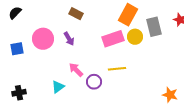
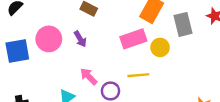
yellow circle: (135, 37) -> (160, 47), moved
blue square: (17, 49) -> (17, 51), size x1.5

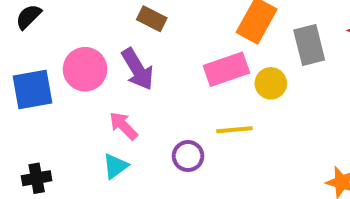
purple arrow: (80, 39) -> (138, 69), size x1.5
pink arrow: (89, 76) -> (123, 126), moved

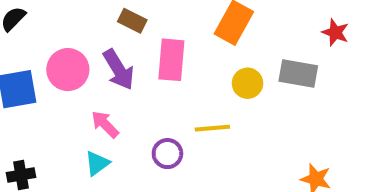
gray rectangle: (309, 45) -> (298, 73), moved, turned -66
pink rectangle: (226, 69) -> (171, 60), moved, turned -66

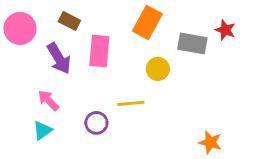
pink circle: (68, 70) -> (20, 28), moved
gray rectangle: (298, 73) -> (192, 43), moved

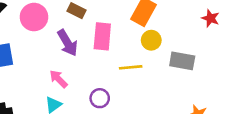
gray rectangle: (192, 43) -> (182, 61), moved
yellow circle: (158, 69) -> (151, 40), moved
yellow line: (131, 103) -> (131, 67), moved

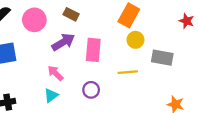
pink rectangle: (102, 36) -> (93, 50), moved
purple arrow: (67, 43) -> (63, 42), turned -90
yellow line: (131, 67) -> (128, 72), moved

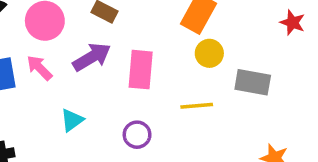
pink arrow: (55, 73) -> (39, 68), moved
cyan triangle: (51, 95) -> (72, 120), moved

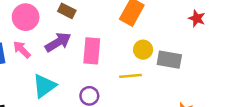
yellow circle: (209, 53) -> (143, 50), moved
cyan triangle: (72, 120) -> (44, 86), size x1.5

